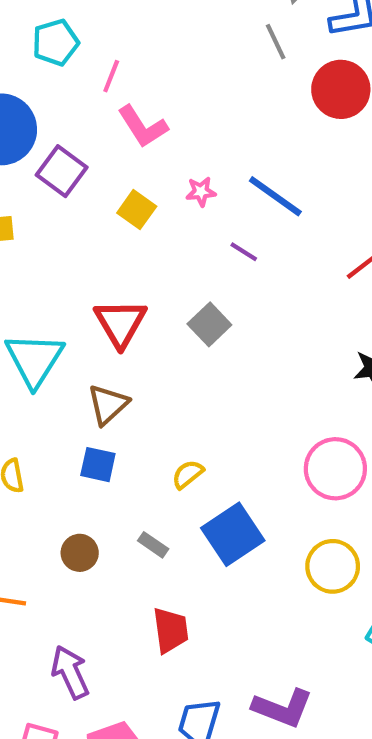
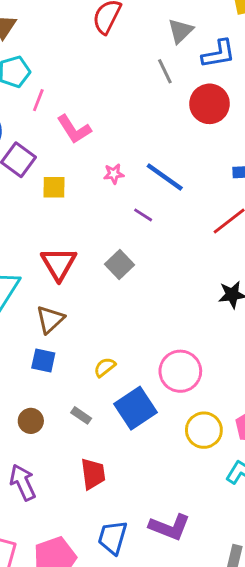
pink line: (111, 76) -> (38, 100), moved
yellow square: (137, 210) -> (54, 187), moved, turned -35
pink circle: (335, 469) -> (180, 371), moved
purple arrow: (70, 672) -> (23, 482), moved

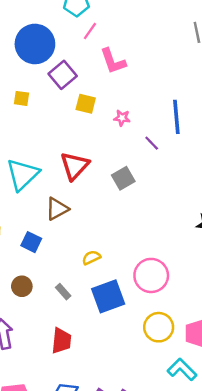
pink star: (114, 174) -> (122, 118), moved
blue line: (165, 177) -> (176, 117), turned 36
blue square: (43, 361) -> (31, 242), moved

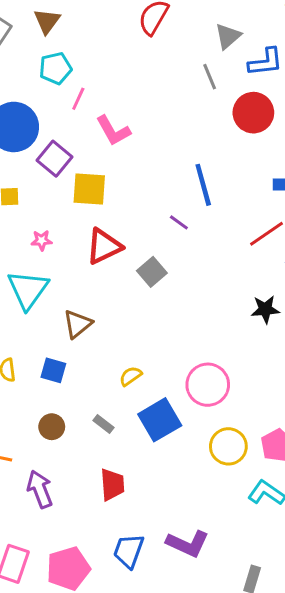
yellow square: (86, 104) -> (89, 189), size x1.4
pink star: (122, 118) -> (42, 240), moved
red triangle: (75, 166) -> (104, 246), moved, turned 32

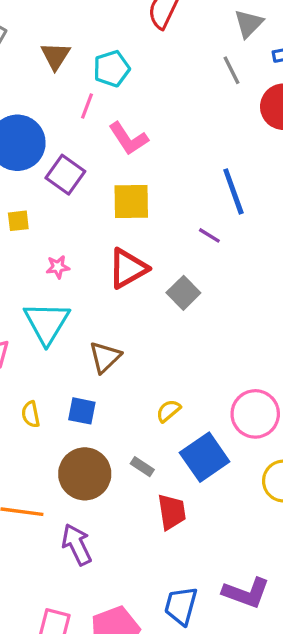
brown triangle: (47, 21) -> (55, 56), moved
cyan pentagon: (55, 68) -> (112, 69), moved
yellow square: (89, 189) -> (131, 201), moved
brown circle: (52, 427) -> (85, 474), size x1.8
red trapezoid: (112, 485) -> (172, 512), moved

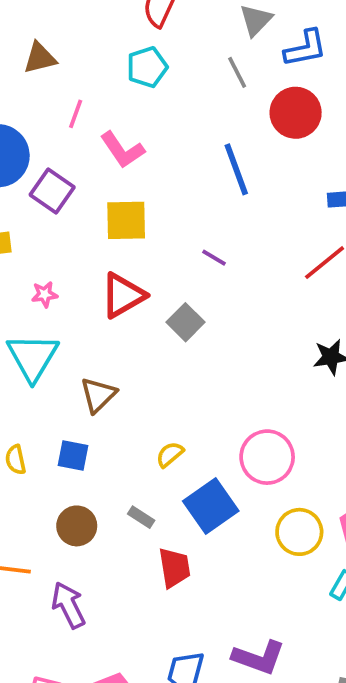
brown triangle: (55, 56) -> (40, 58), turned 44
cyan pentagon: (112, 69) -> (147, 67), moved
blue line: (233, 191) -> (236, 169), moved
brown circle: (85, 474) -> (77, 526), size x0.7

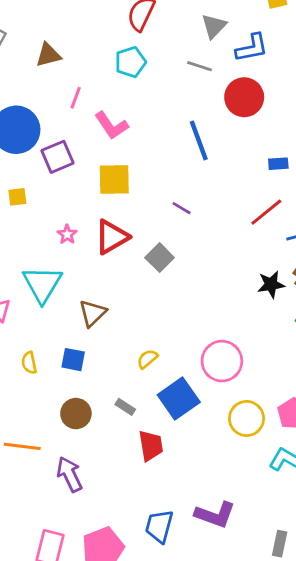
gray line: (237, 72) -> (199, 66), turned -45
purple square: (52, 191) -> (58, 157), turned 32
pink star: (45, 294) -> (67, 234), moved, turned -30

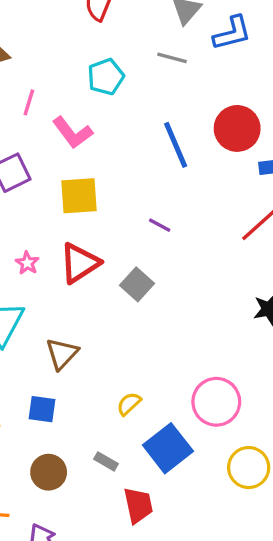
cyan pentagon: (130, 62) -> (106, 77), moved
red circle: (244, 97) -> (237, 128), moved

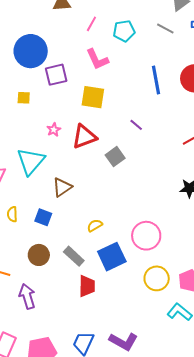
pink line: (29, 102) -> (91, 24), moved
gray rectangle: (106, 461) -> (74, 256), size x1.5

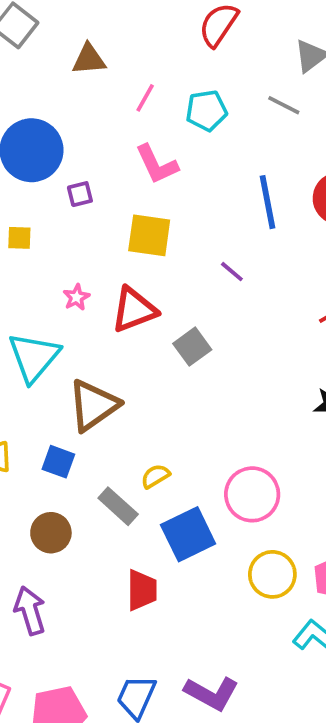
purple square: (56, 75) -> (80, 194), size x0.6
purple line: (136, 125) -> (232, 272), moved
brown triangle: (62, 187) -> (93, 405), size x1.4
gray rectangle: (74, 256) -> (118, 506), moved

